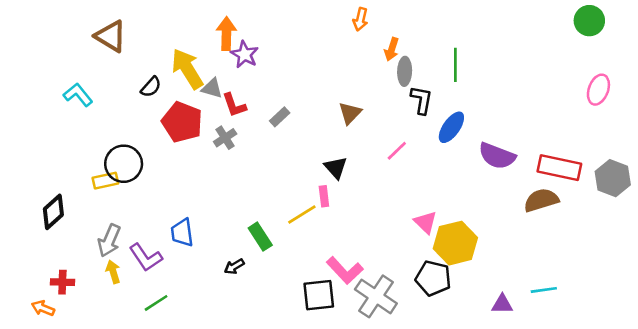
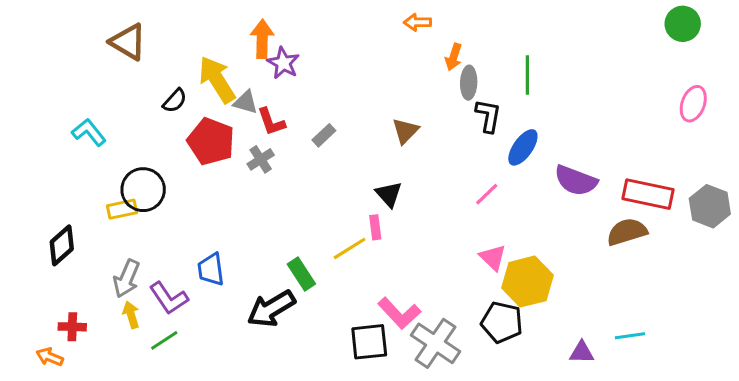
orange arrow: (360, 19) -> (417, 22), turned 75
cyan L-shape: (78, 95) -> (89, 132), moved
pink line: (397, 151) -> (487, 194), moved
black arrow: (234, 267) -> (271, 309), size x2.0
green line: (156, 303) -> (164, 340), moved

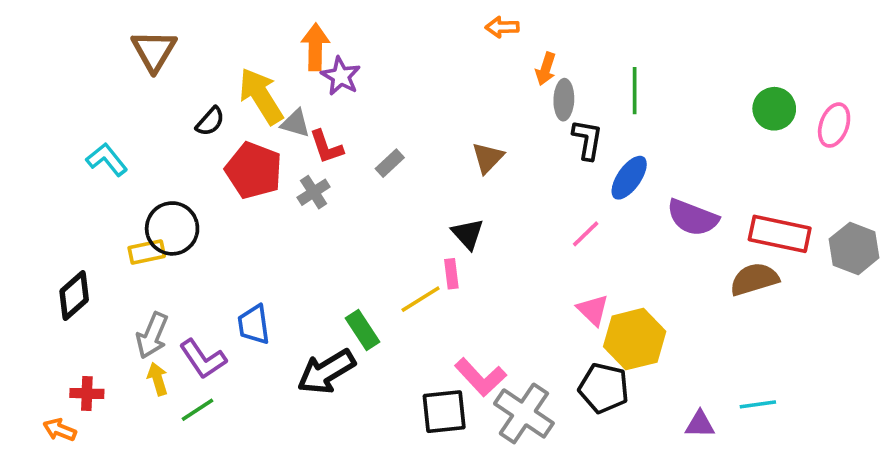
green circle: (683, 24) -> (774, 109), moved
brown triangle: (128, 42) -> (154, 51), turned 30

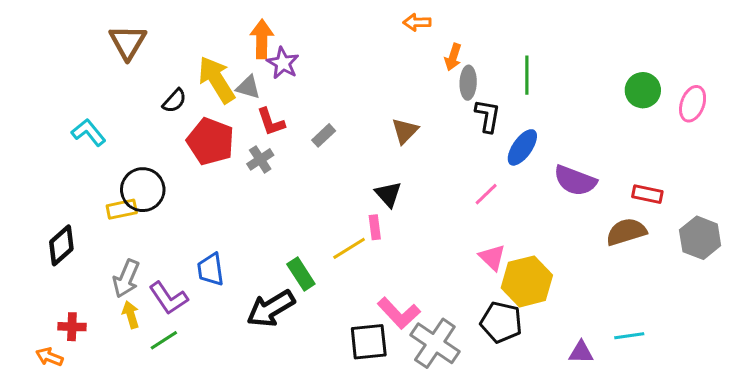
gray triangle: (295, 123) -> (248, 87), moved
red rectangle: (780, 234) -> (647, 194), size x0.6
gray hexagon: (854, 248) -> (700, 238), moved

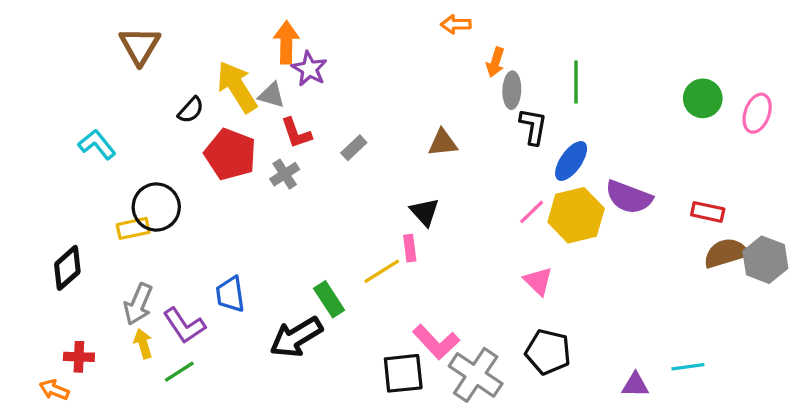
brown triangle: (405, 131) -> (443, 143), turned 40
brown semicircle: (626, 232) -> (726, 253), moved
yellow hexagon: (527, 281) -> (576, 215), moved

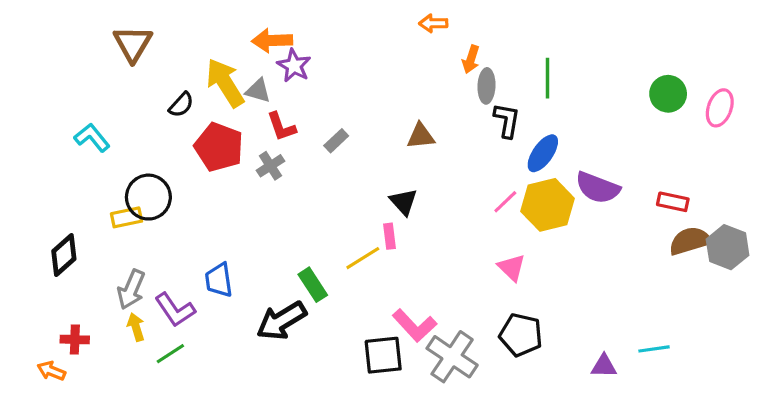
orange arrow: (286, 42) -> (272, 41), turned -93

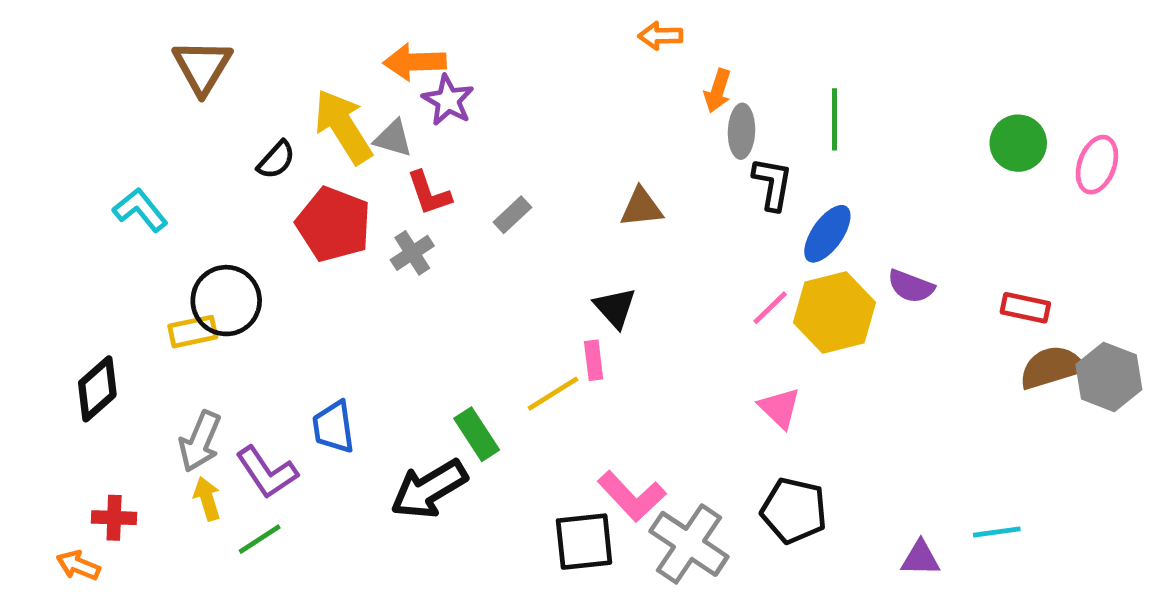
purple semicircle: (598, 188) -> (911, 286), size x0.7

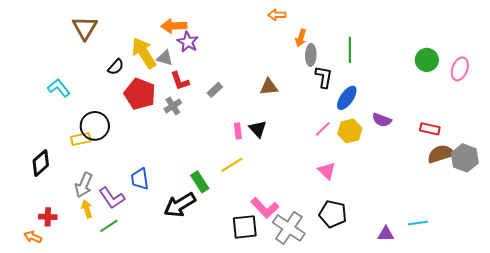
yellow hexagon: (835, 313) -> (350, 131), size x0.7
pink rectangle: (594, 360) -> (238, 131), moved

